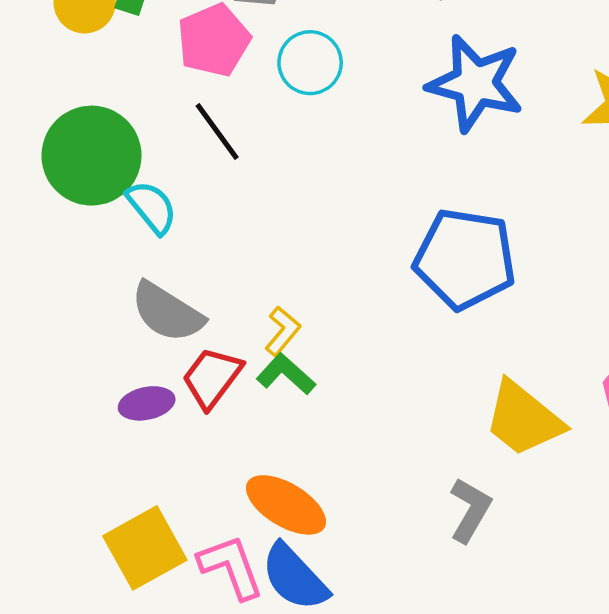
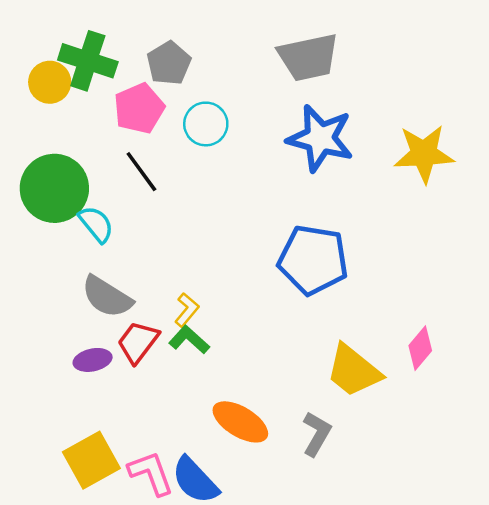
orange ellipse: (286, 505) -> (240, 422), moved

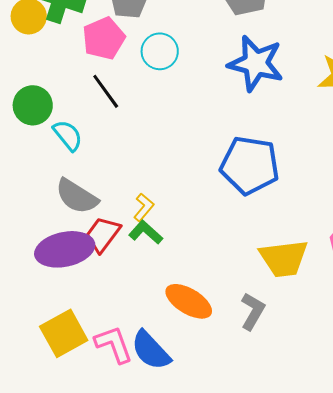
green circle: (54, 188) -> (33, 105), size x0.7
purple ellipse: (93, 360) -> (65, 249), size x1.8
yellow trapezoid: (354, 371) -> (284, 258), turned -46

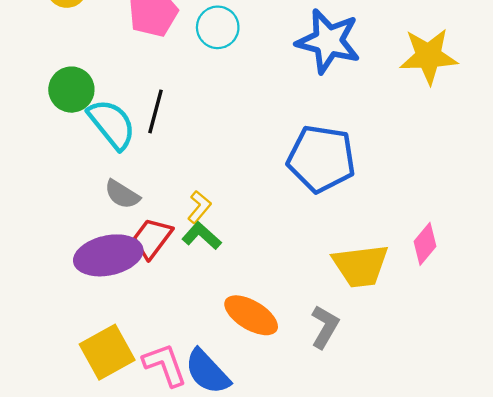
black line: (106, 91) -> (155, 111), moved, turned 51
cyan semicircle: (68, 135) -> (112, 124), size x1.4
gray semicircle: (77, 196) -> (122, 194), size x0.7

